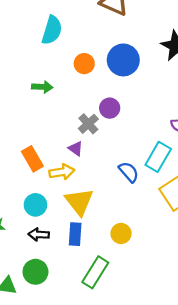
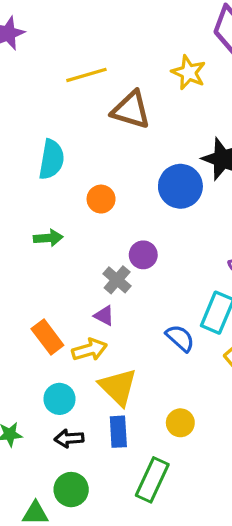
blue circle: (123, 60) -> (180, 186), moved

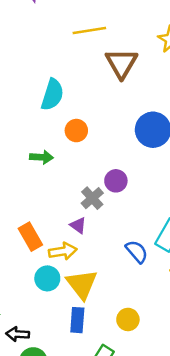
brown triangle: (131, 110) -> (121, 63), turned 36
orange circle: (101, 199) -> (76, 131), moved
cyan circle: (59, 399) -> (47, 278), moved
black arrow: (69, 438) -> (18, 334), moved

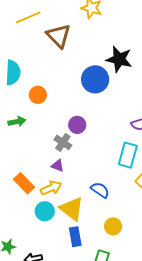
blue semicircle: (137, 252) -> (100, 190), moved

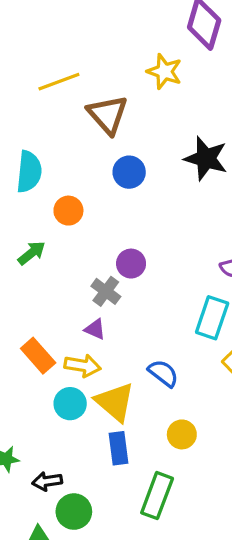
blue circle: (95, 79) -> (129, 172), moved, size x0.7
green arrow: (17, 122) -> (32, 253), turned -30
yellow arrow: (51, 188) -> (82, 366), turned 30

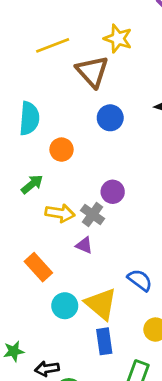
yellow star: (164, 72) -> (118, 39), moved
yellow arrow: (82, 366) -> (60, 213), moved

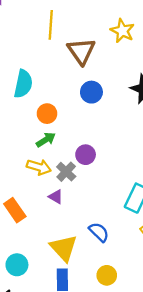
yellow star: (118, 39) -> (122, 31), moved
yellow line: (53, 45) -> (51, 25), turned -72
green arrow: (32, 184) -> (46, 140), moved
cyan circle: (65, 306) -> (17, 265), moved

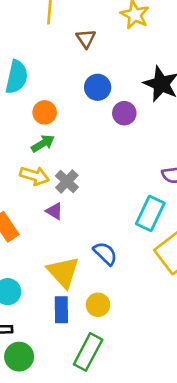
brown triangle: (81, 51) -> (86, 39), size x0.6
purple circle: (86, 155) -> (124, 113), moved
yellow circle: (107, 275) -> (98, 305), moved

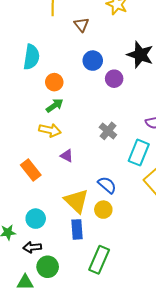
gray cross: (67, 182) -> (108, 131), moved
yellow circle: (98, 305) -> (103, 210), moved

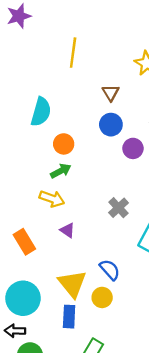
brown triangle: (81, 25) -> (111, 93), moved
cyan circle: (36, 219) -> (23, 298), size x1.5

